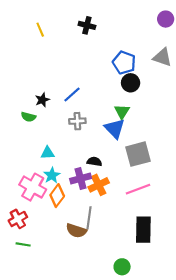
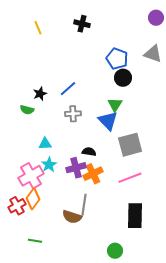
pink cross: (33, 187) -> (31, 176), turned 30
orange diamond: (57, 196) -> (33, 199), moved
green line: (23, 244) -> (35, 241), moved

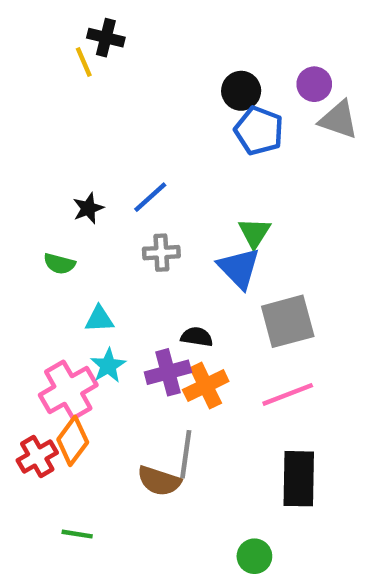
purple circle: (156, 18) -> (314, 84), moved
black cross: (82, 24) -> (106, 38), moved
black circle: (123, 78) -> (241, 91), moved
green semicircle: (27, 110) -> (59, 264), moved

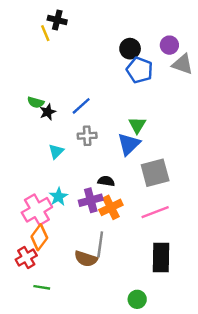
green semicircle: (59, 264) -> (36, 102), moved
blue triangle: (239, 268) -> (129, 144), turned 30
cyan triangle: (99, 319) -> (56, 151), moved, turned -42
red cross: (37, 456) -> (26, 258), moved

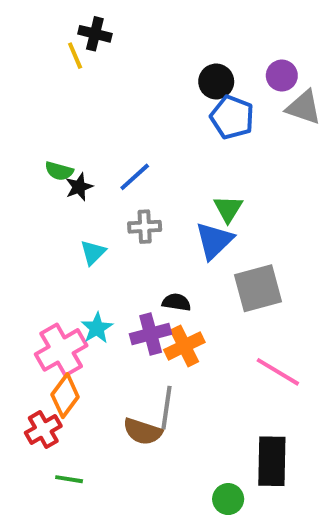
pink line: (155, 212) -> (278, 372), moved, turned 52
black rectangle: (161, 258) -> (272, 461), moved

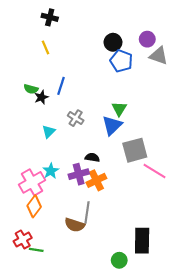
yellow line: (75, 56) -> (46, 47), moved
blue line: (135, 177) -> (61, 86), moved, turned -30
gray cross: (145, 227) -> (76, 118), turned 35
pink line: (278, 372) -> (155, 171), moved
red cross: (43, 429) -> (23, 240), moved

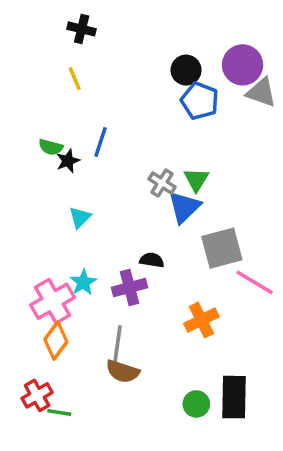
purple circle: (147, 39) -> (243, 65), size x1.5
gray cross: (76, 118) -> (162, 183), moved
orange cross: (96, 180) -> (201, 320), moved
gray line: (87, 213) -> (118, 344), moved
green circle: (119, 260) -> (196, 404), moved

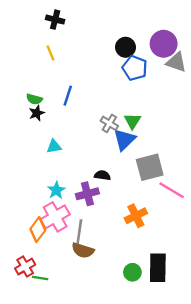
black star: (68, 161) -> (37, 113), moved
cyan triangle: (80, 217) -> (54, 146), turned 35
pink cross: (52, 301) -> (55, 217), moved

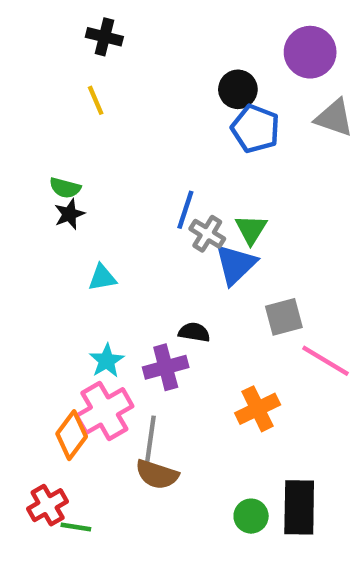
purple circle: (164, 44) -> (310, 52), moved
blue line: (68, 96) -> (185, 210), moved
gray square: (150, 167) -> (284, 317), size x0.7

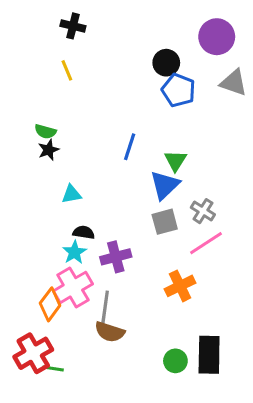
gray cross: (207, 234) -> (203, 211), moved
gray square: (284, 317) -> (165, 222), moved
black semicircle: (194, 332) -> (84, 232), moved
pink line: (325, 361) -> (206, 243), moved, turned -64
red cross: (48, 505) -> (33, 353), size x1.4

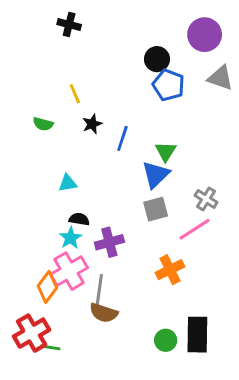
yellow line: (67, 70) -> (75, 94), moved
black star: (49, 150) -> (92, 124), moved
gray cross: (203, 211) -> (206, 199), moved

